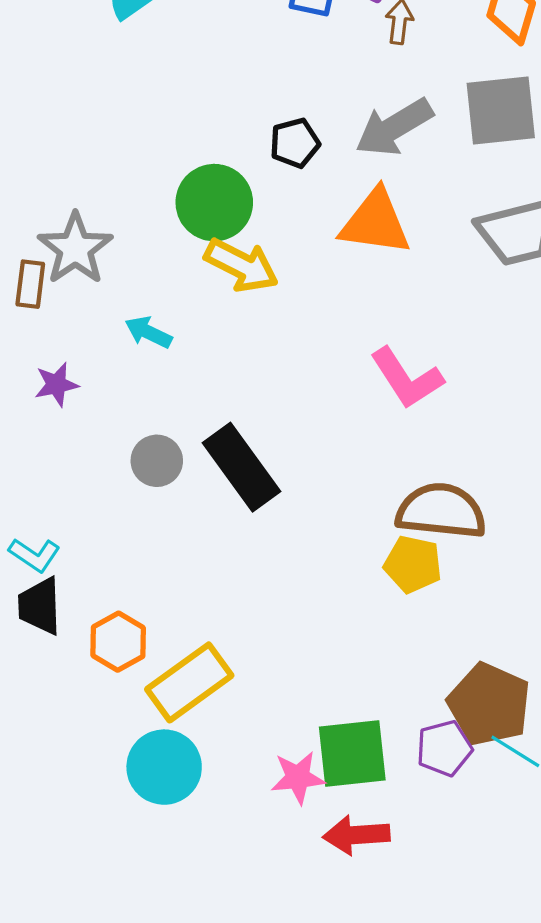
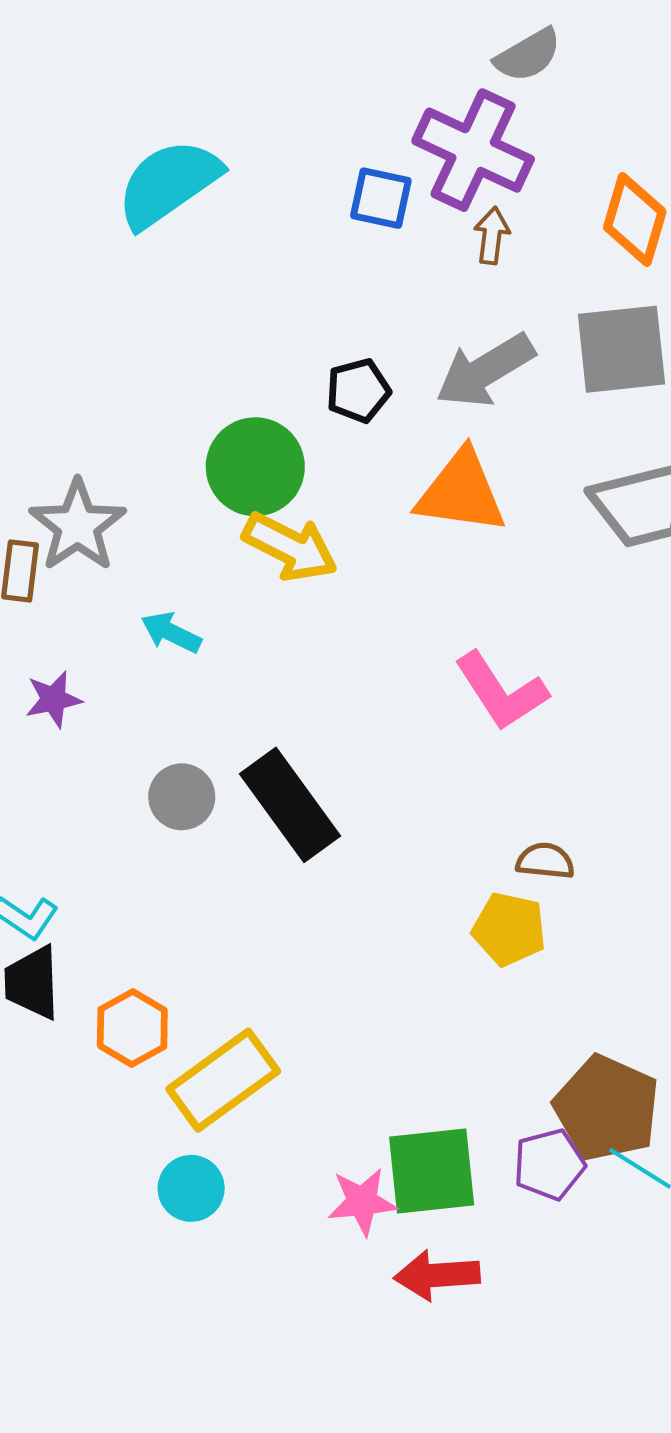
brown semicircle: (441, 511) -> (545, 861), size x0.5
cyan circle: (164, 767) -> (191, 1188), size x0.7

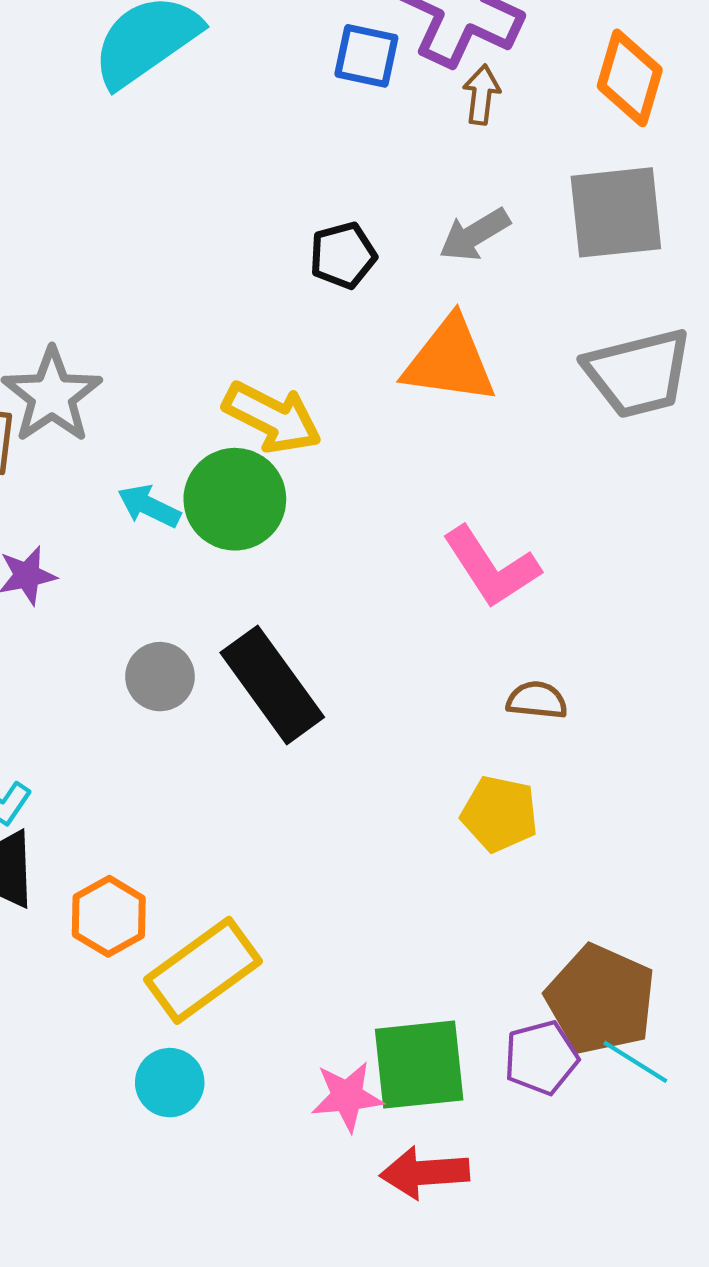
gray arrow: (485, 371) -> (475, 235), size x0.7
green circle: (255, 467) -> (235, 499), moved
brown semicircle: (545, 861) -> (537, 700), moved

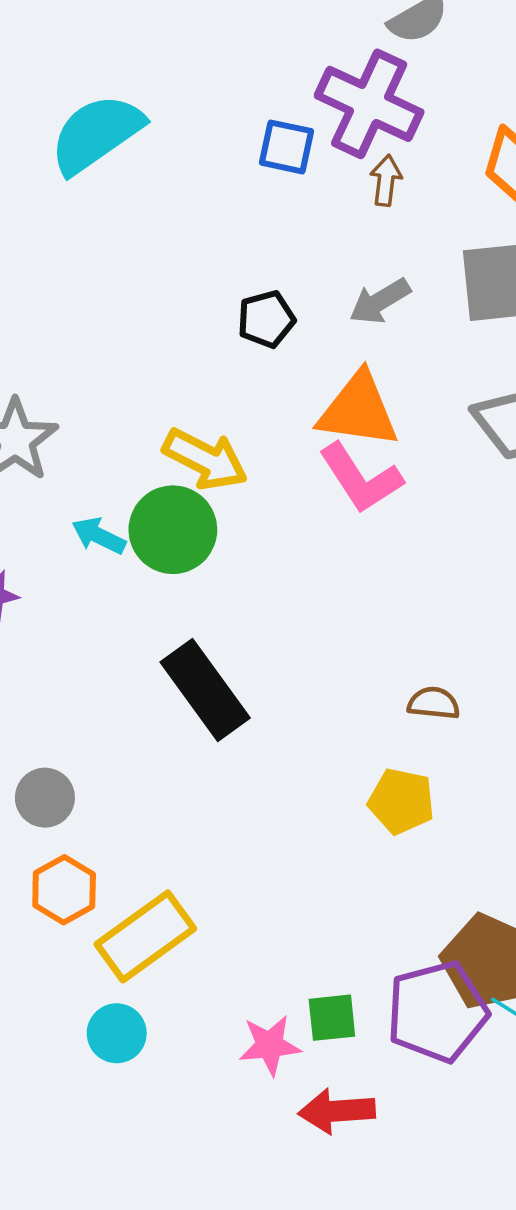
pink L-shape: (491, 567) -> (361, 478), moved
gray circle: (160, 677) -> (45, 798), moved
purple pentagon: (541, 1058) -> (437, 1012), size x1.6
green square: (419, 1065) -> (332, 1018), size x0.6

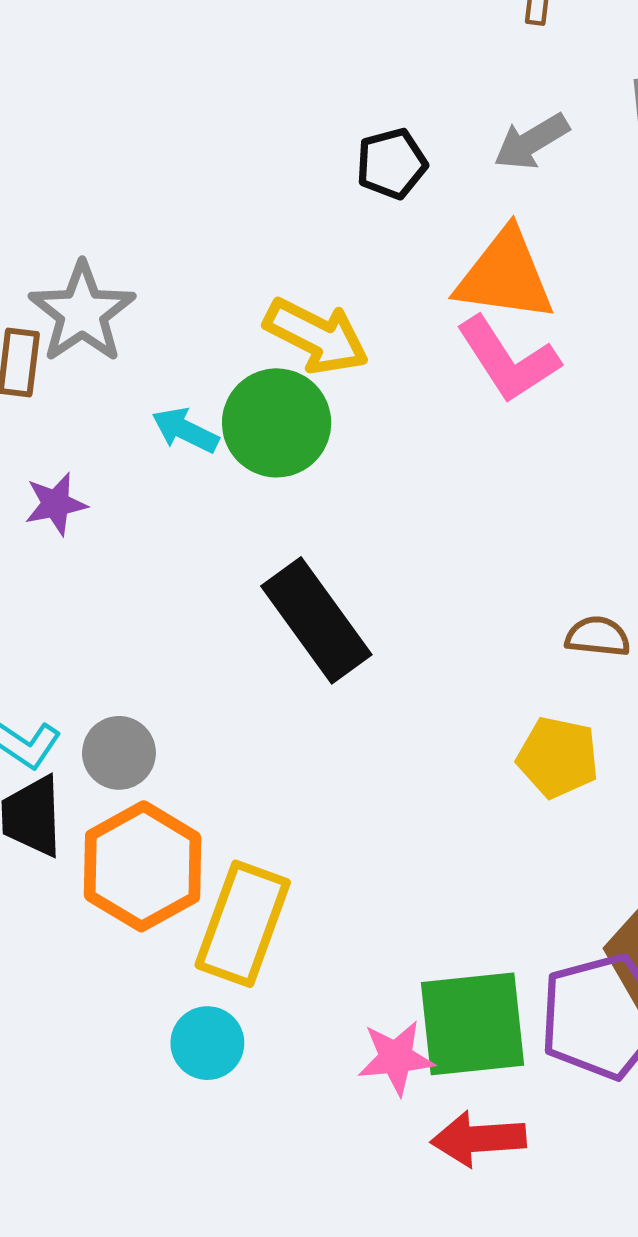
orange hexagon: (64, 890) -> (143, 866), size x1.5
yellow rectangle: (145, 936) -> (243, 924), turned -34
green square: (332, 1018) -> (473, 1024), size x1.8

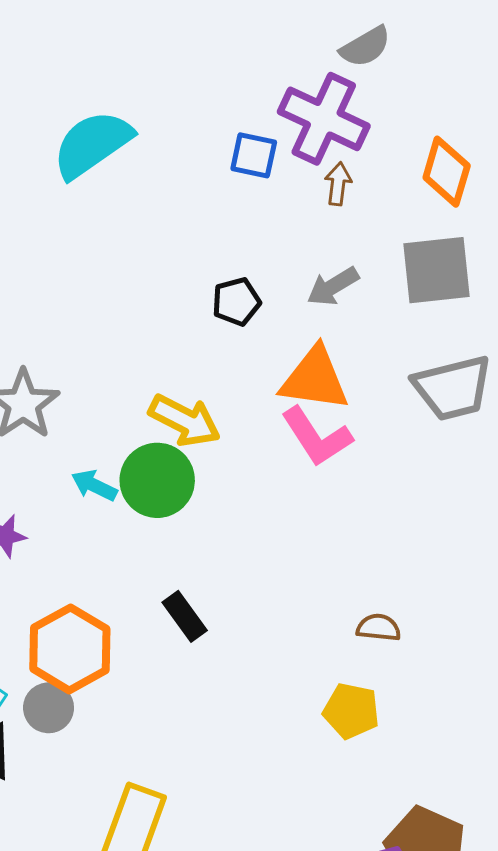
black rectangle: (316, 620) -> (185, 616), size x0.6
orange hexagon: (143, 866) -> (70, 649), moved

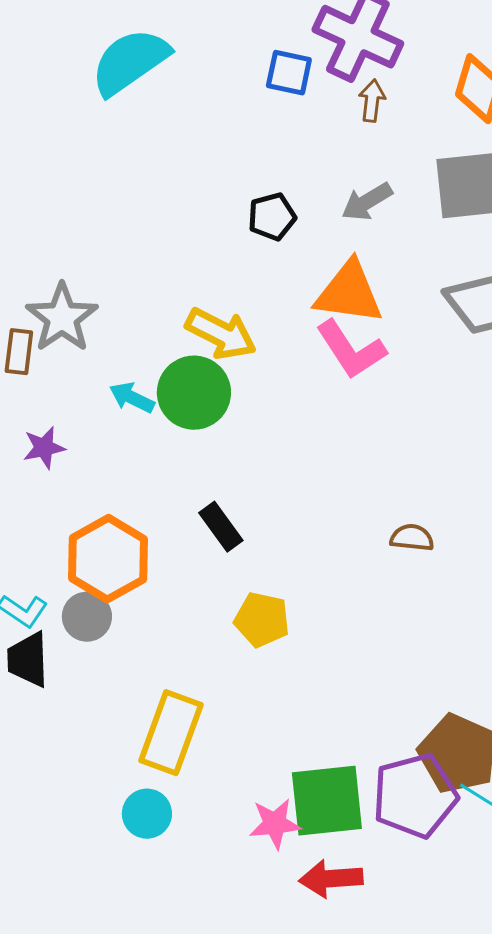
yellow pentagon: (351, 711) -> (262, 620), moved

